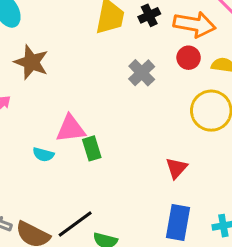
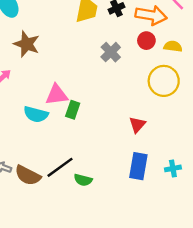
green rectangle: (92, 148) -> (73, 110), turned 36
cyan semicircle: (43, 154) -> (36, 114), size x1.5

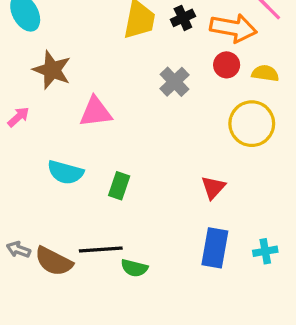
pink triangle: (57, 95) -> (96, 112), moved
green rectangle: (73, 110) -> (119, 186), moved
black line: (60, 167) -> (101, 250), turned 32

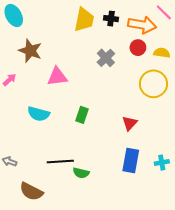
black cross: (183, 18) -> (111, 19), turned 32
green rectangle: (119, 186) -> (82, 115), moved
brown semicircle: (54, 261) -> (31, 192), moved

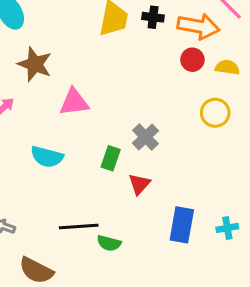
gray cross: (106, 58) -> (145, 137), moved
yellow circle: (153, 84) -> (215, 113), size x0.7
red triangle: (130, 123) -> (139, 184), moved

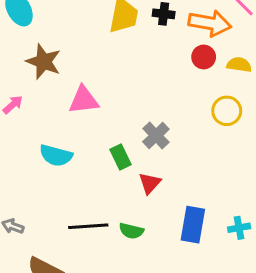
green rectangle: (111, 158) -> (121, 157), turned -45
green semicircle: (109, 243) -> (131, 231), moved

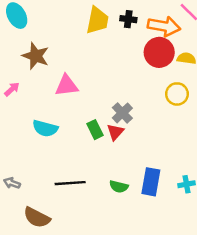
red circle: (204, 57) -> (159, 52), size x1.6
red triangle: (150, 183) -> (115, 132), moved
green semicircle: (131, 231) -> (119, 187), moved

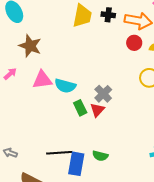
red circle: (159, 52) -> (134, 43), size x0.6
pink triangle: (67, 86) -> (42, 80), moved
cyan semicircle: (45, 128) -> (65, 86), moved
blue rectangle: (151, 182) -> (76, 164), moved

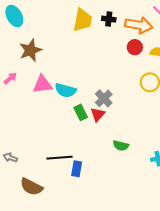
brown star: (30, 46) -> (30, 50), turned 30
green semicircle: (100, 156) -> (121, 146), moved
blue rectangle: (76, 164) -> (77, 169), size x0.7

